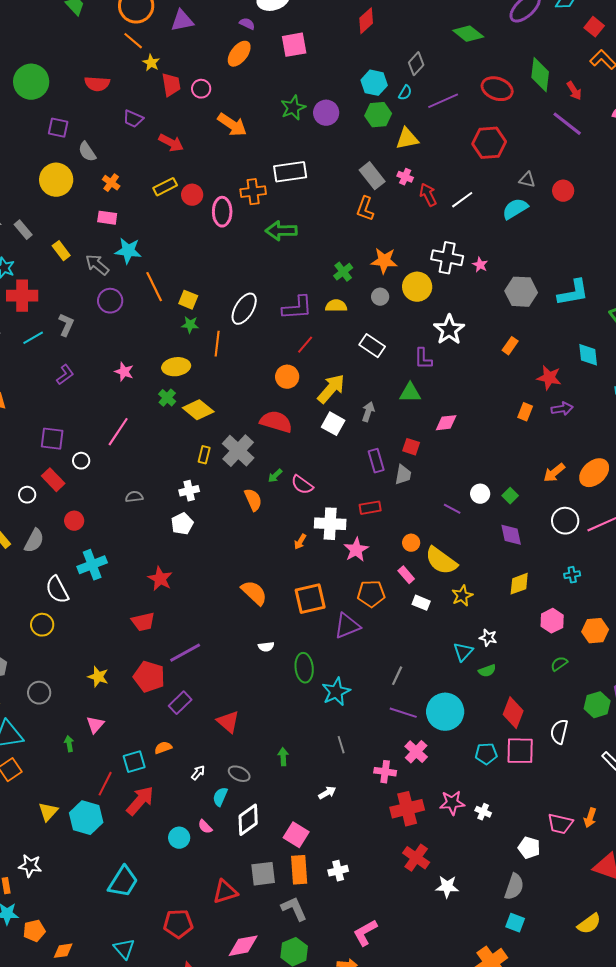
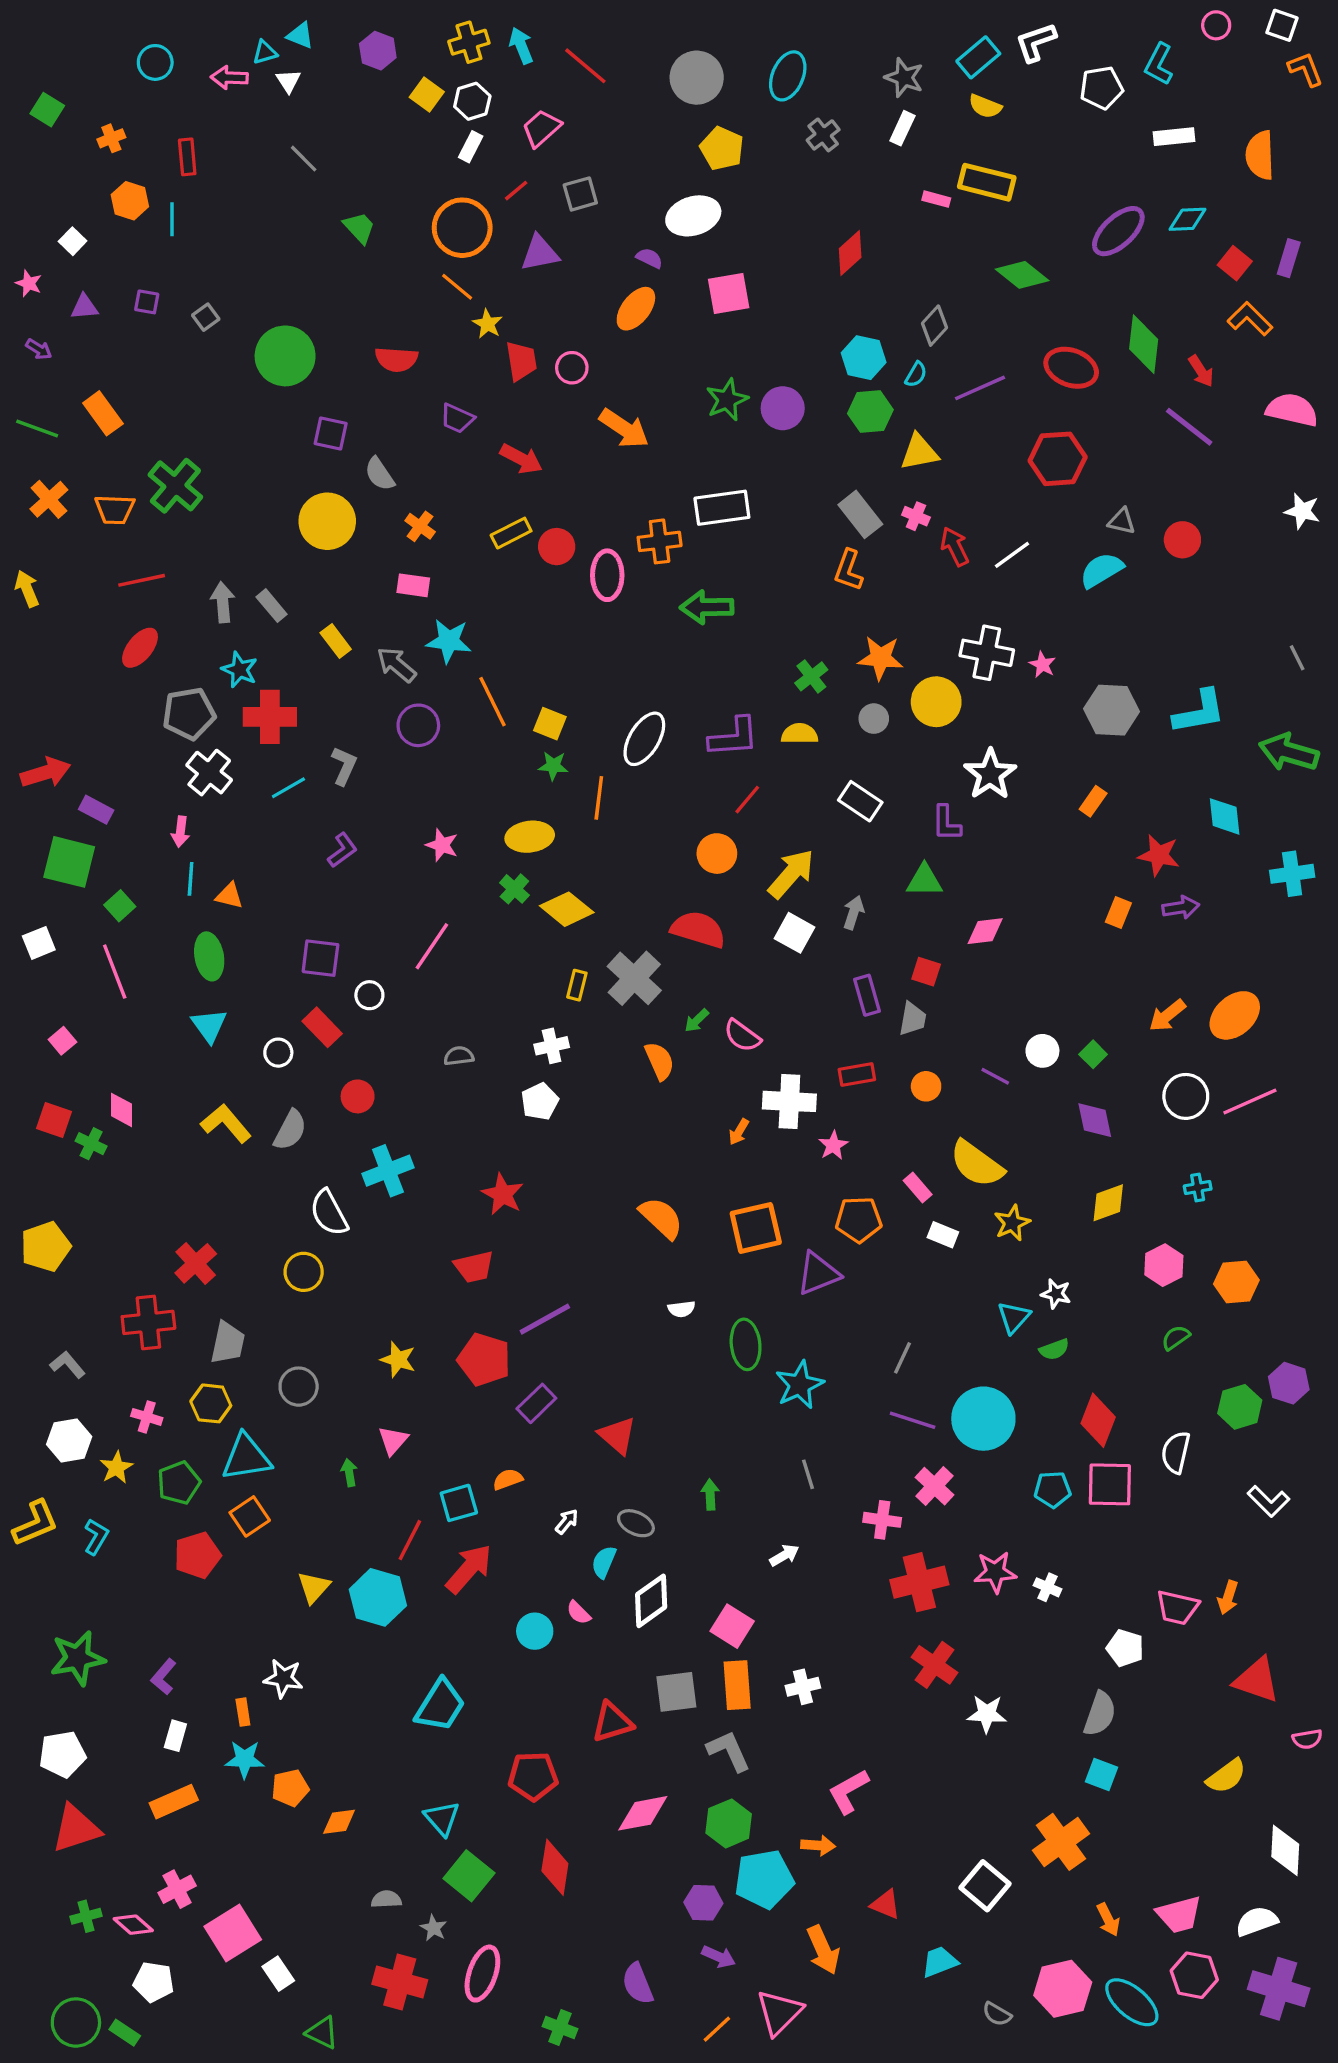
orange circle: (411, 543) -> (926, 1086), moved
pink star: (356, 550) -> (833, 1145), size x0.7

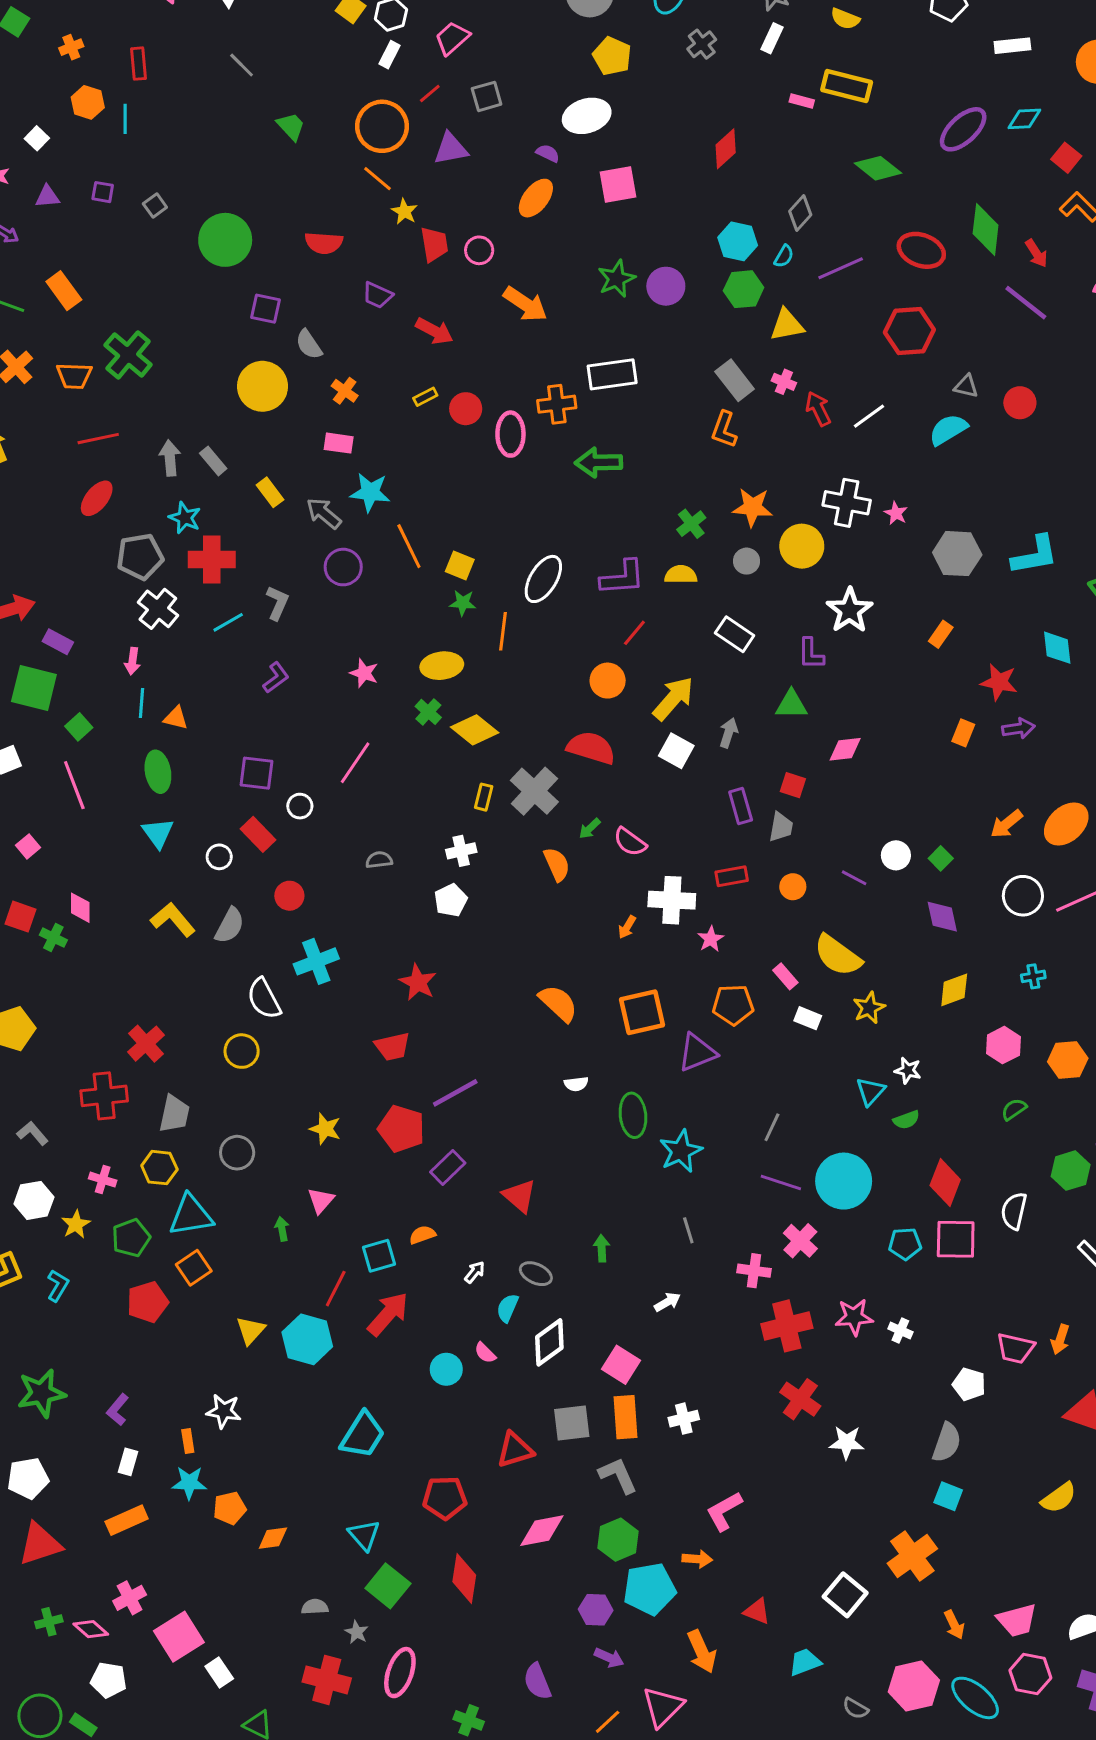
yellow rectangle: (511, 533) -> (425, 397), size x0.7

